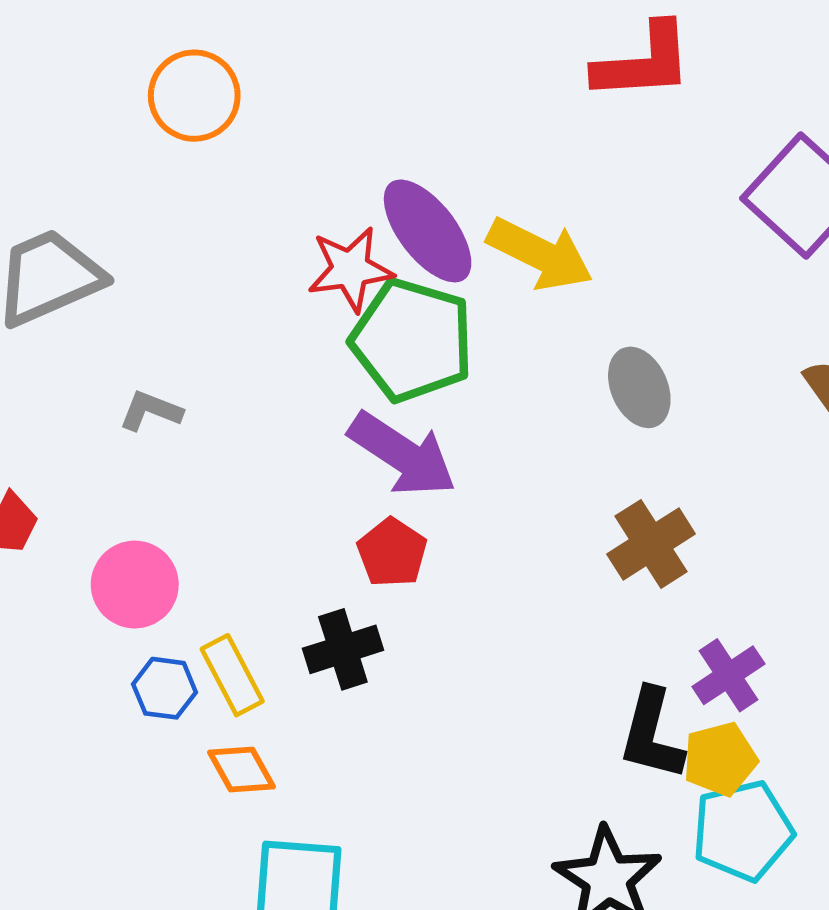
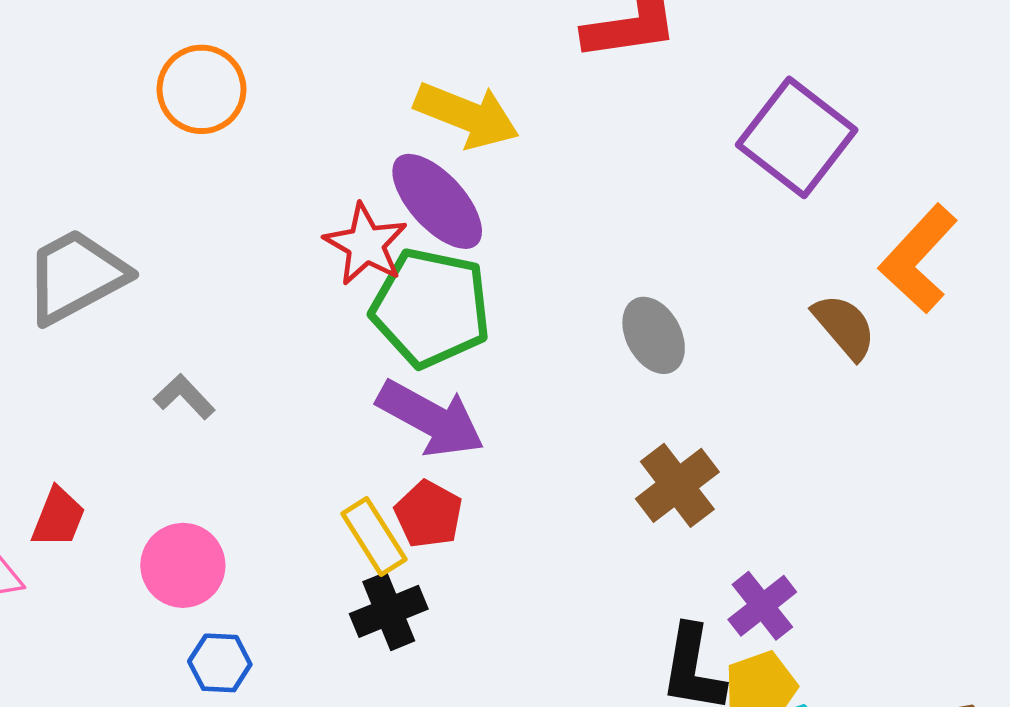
yellow arrow: (540, 254) -> (467, 115), moved
red star: (350, 269) -> (366, 244), turned -30
gray L-shape: (151, 411) -> (184, 397), turned 30
yellow rectangle: (232, 675) -> (374, 536), moved

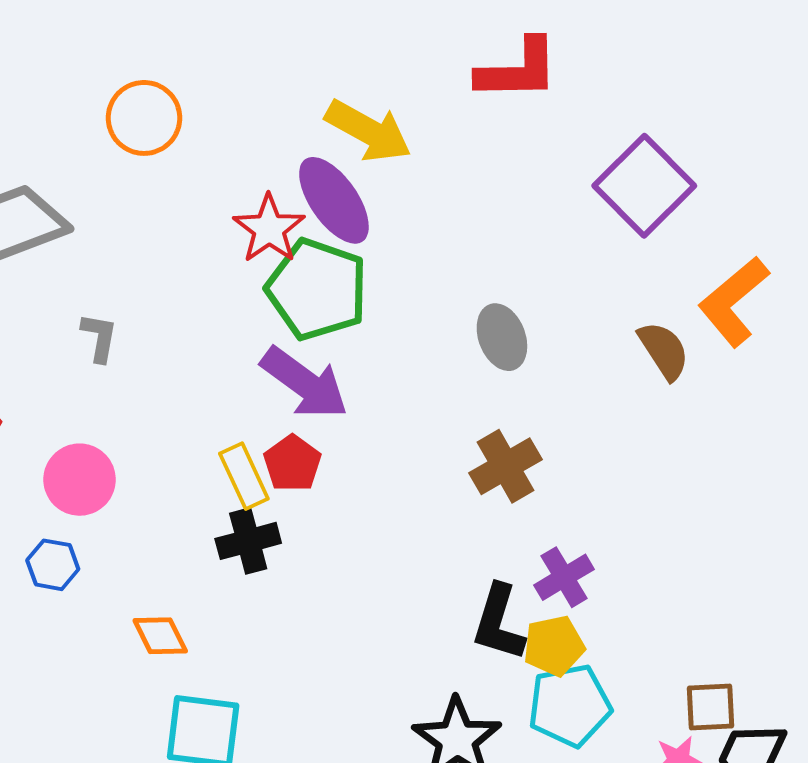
orange circle: (202, 89) -> (144, 118), moved
gray L-shape: (184, 397) -> (99, 337), turned 46
blue hexagon: (220, 663) -> (53, 565), moved

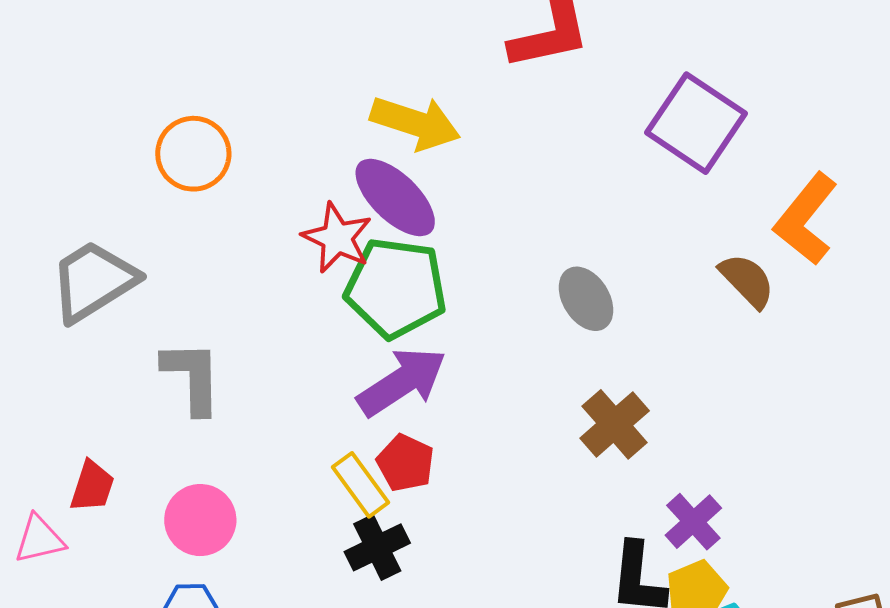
gray L-shape: (99, 337) -> (192, 377), size x1.6
purple arrow: (305, 383) -> (402, 382), turned -58

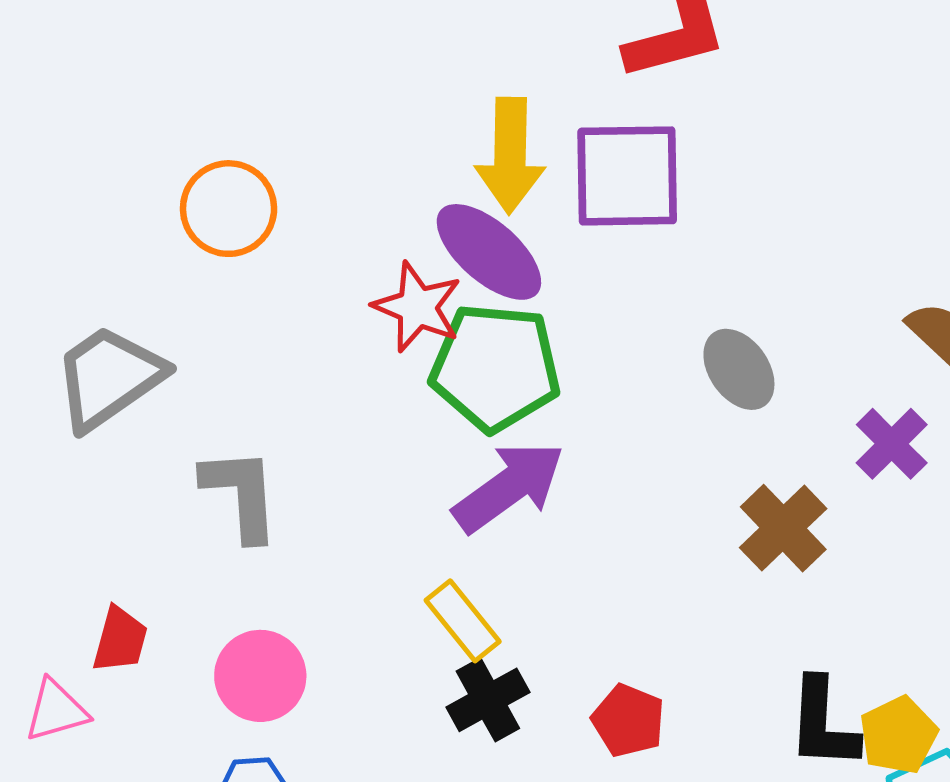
yellow arrow: (415, 123) -> (510, 155), turned 76
purple square: (696, 123) -> (627, 176), moved, turned -32
red pentagon: (405, 463) -> (628, 721), moved
purple cross: (693, 522) -> (892, 444), moved

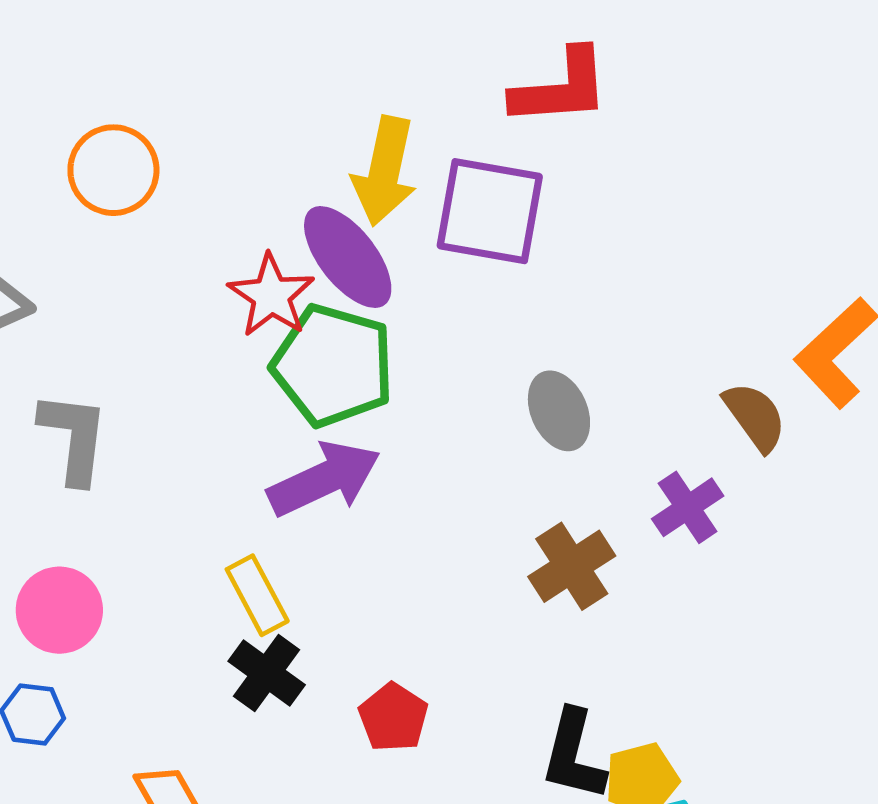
black cross: (488, 700) -> (267, 673), turned -36

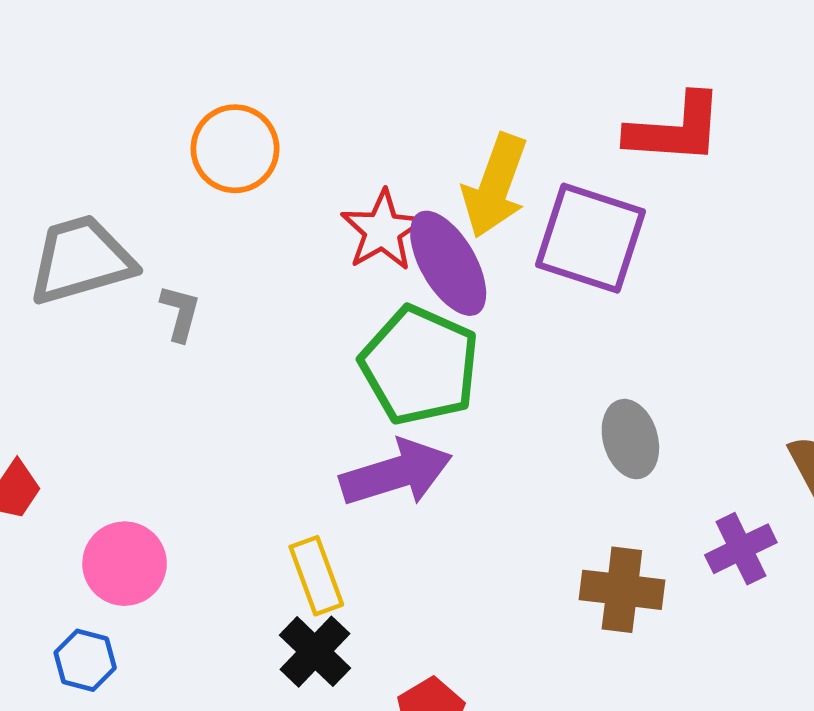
red star: (271, 295) -> (383, 230), moved
gray L-shape: (74, 438) -> (180, 313), moved, size x0.6
brown cross: (572, 566) -> (622, 590), turned 32

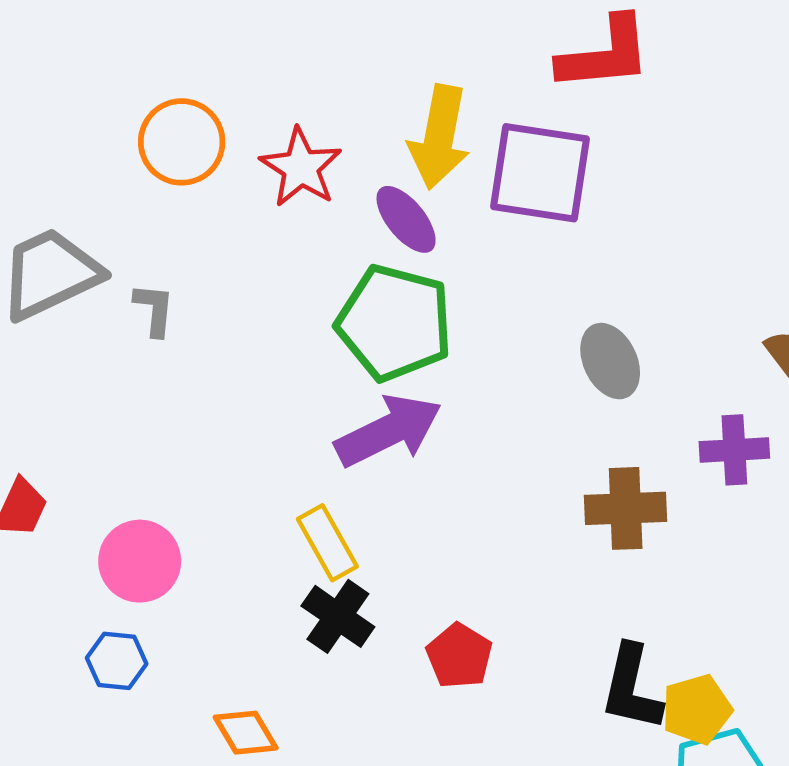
red star: (383, 230) -> (301, 168), moved
purple ellipse: (448, 263) -> (406, 219), size x0.7
purple cross: (741, 549) -> (734, 450), turned 32

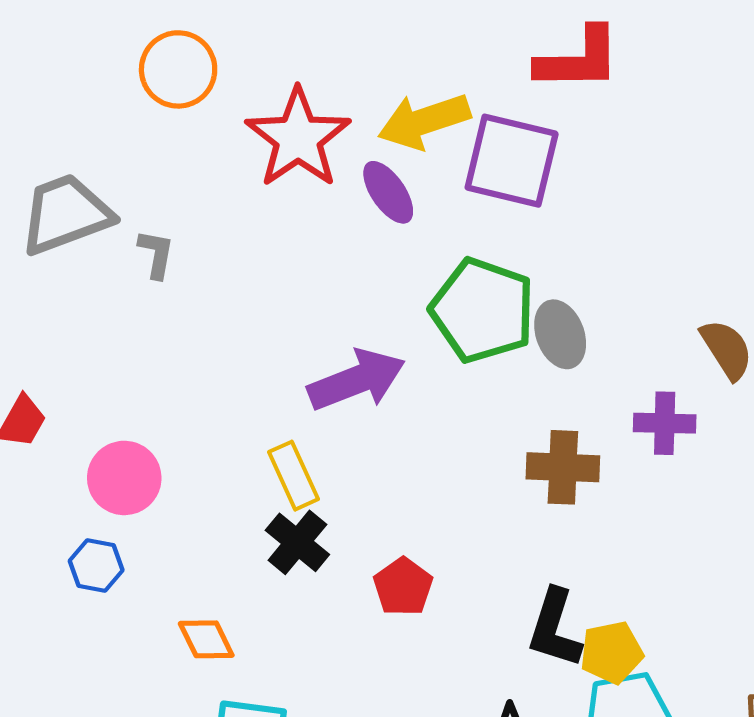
yellow arrow: (439, 137) -> (424, 121), turned 56
orange circle: (182, 142) -> (178, 69), moved
red star: (301, 168) -> (298, 138), size x1.4
green pentagon: (394, 323) -> (483, 310), moved

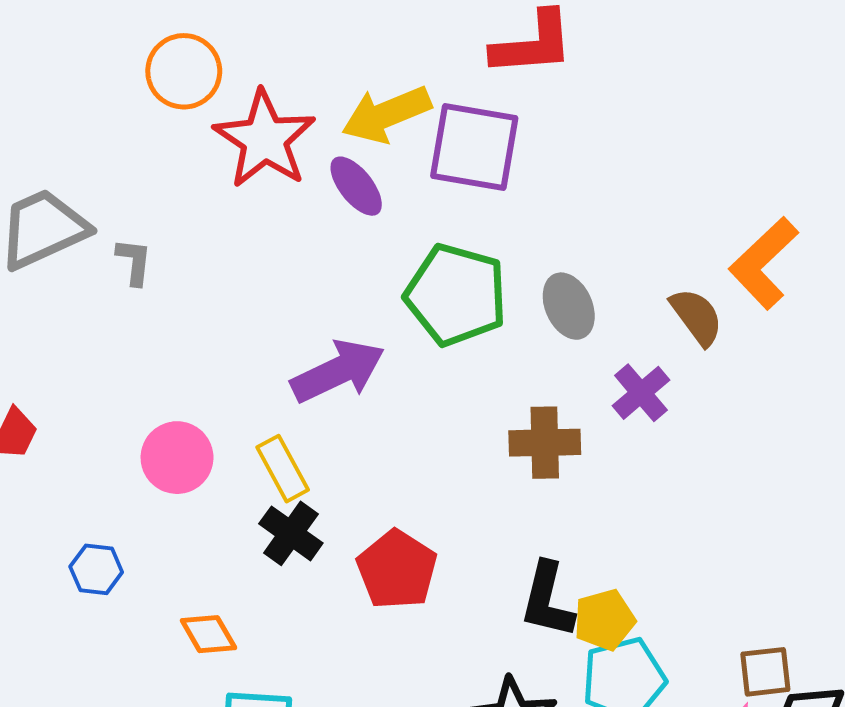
orange circle: (178, 69) -> (184, 71), moved
gray ellipse: (560, 334) -> (569, 306), moved
purple cross: (665, 423) -> (641, 393), turned -38
pink circle: (124, 478) -> (177, 458), moved
red pentagon: (403, 587) -> (397, 570), size x1.4

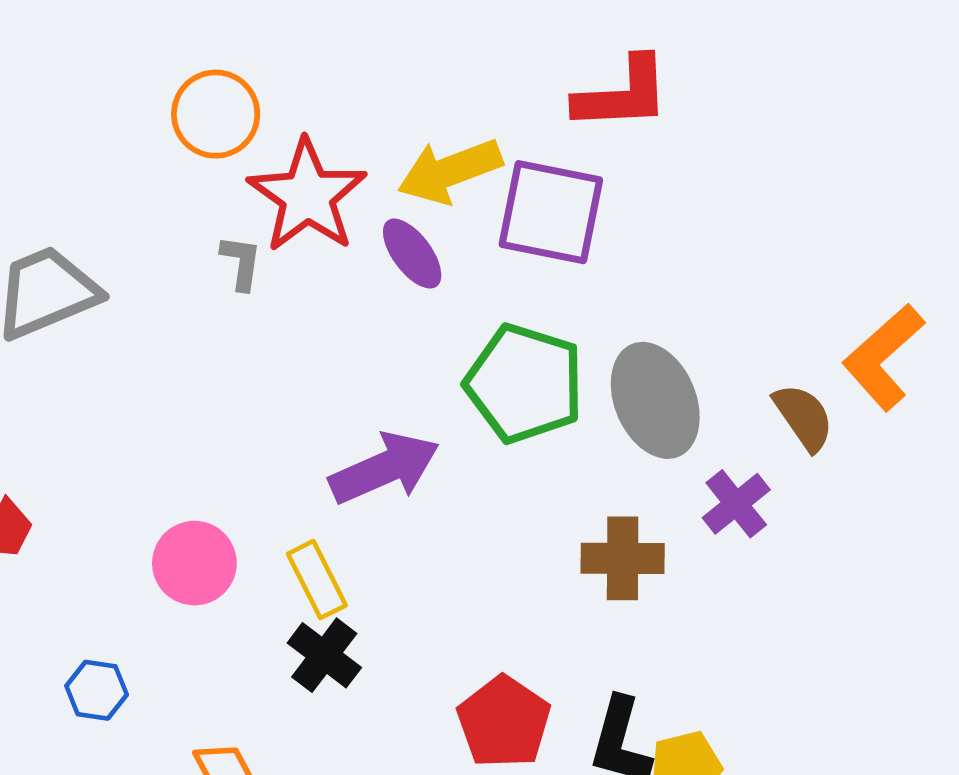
gray L-shape: (134, 262) -> (241, 262), moved
gray ellipse: (569, 306) -> (655, 400), size x1.5
red pentagon: (397, 570) -> (504, 722), moved

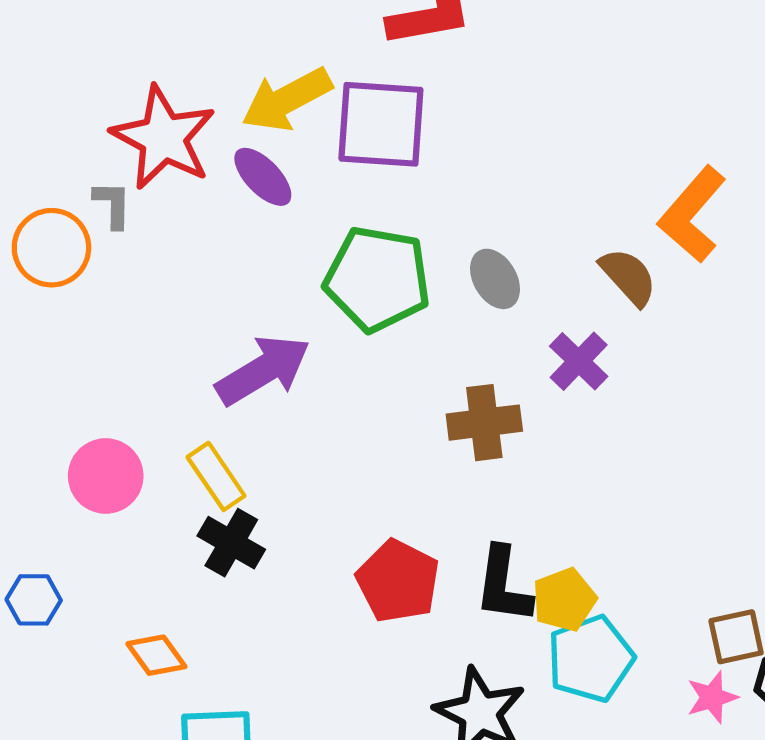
orange circle: (216, 114) -> (51, 248), moved
gray ellipse: (655, 400) -> (495, 279), size x0.6

